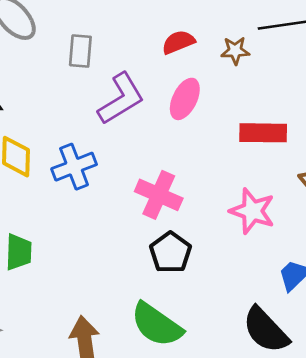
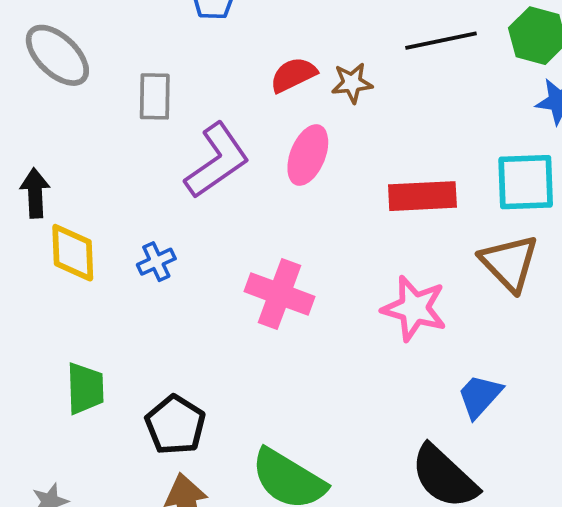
brown star: (235, 51) -> (352, 83), moved
blue cross: (74, 167) -> (156, 262), size x0.6
black pentagon: (170, 252) -> (175, 425), moved

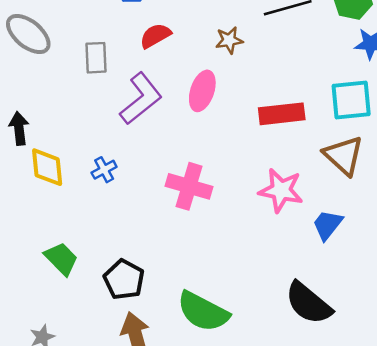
red semicircle: (293, 75) -> (155, 36), moved
green trapezoid: (85, 388) -> (61, 259), turned -39
blue trapezoid: (480, 396) -> (327, 225), moved

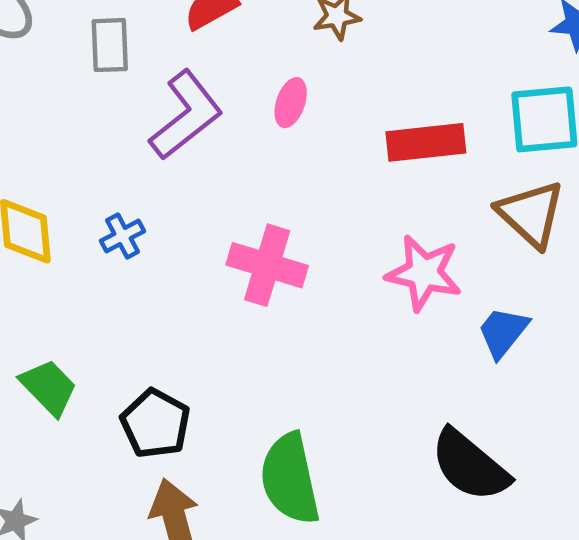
pink ellipse: (202, 91) -> (291, 103), size x0.7
green semicircle: (203, 312) -> (290, 479), turned 50

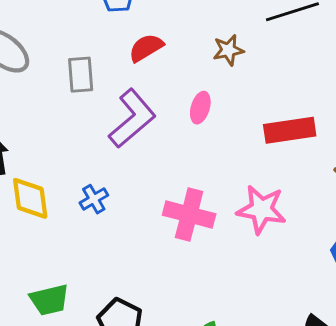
pink star: (424, 273) -> (261, 209), moved
green trapezoid: (49, 387) -> (49, 300), turned 123

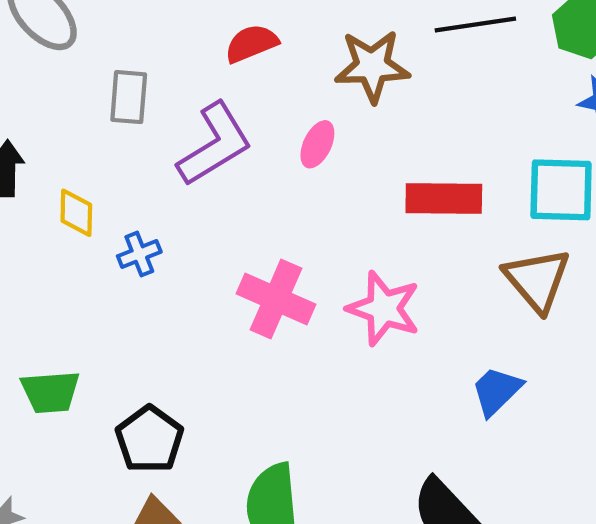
brown star: (228, 50) -> (372, 66), size x1.6
gray rectangle: (81, 75) -> (129, 97), moved
yellow diamond: (30, 198) -> (76, 213), moved, size x0.7

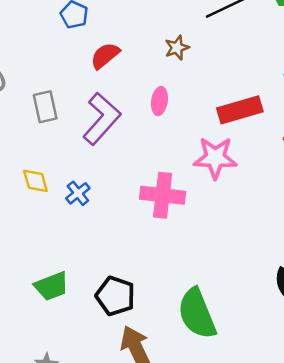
brown star: (372, 66) -> (177, 48), size x0.6
pink star: (384, 308) -> (215, 158), moved

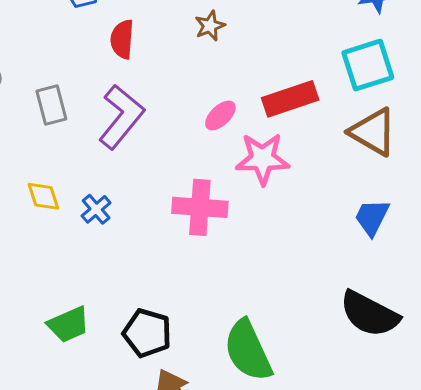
red semicircle: (105, 56) -> (122, 39), turned -44
pink ellipse: (159, 101) -> (220, 115), moved, turned 40

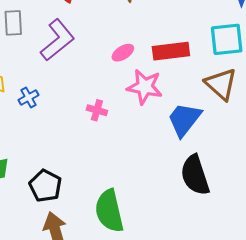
pink cross: (200, 207) -> (97, 110), size x0.6
blue trapezoid: (372, 217) -> (184, 119), moved, size x1.4
black semicircle: (369, 314) -> (195, 175), moved, turned 33

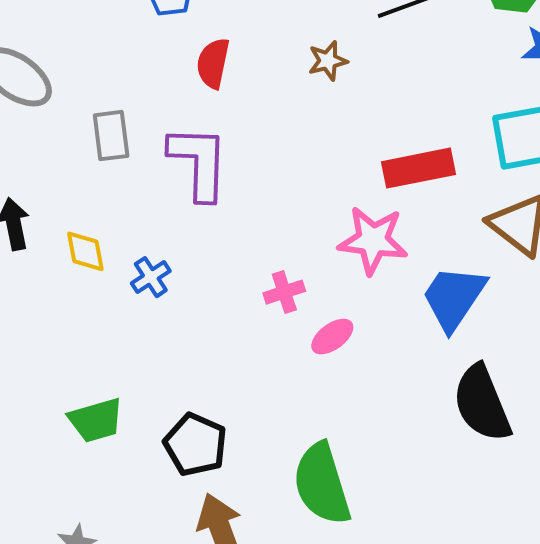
purple L-shape: (58, 40) -> (199, 162), turned -45
pink ellipse: (123, 53) -> (332, 337), moved
pink cross: (97, 110) -> (284, 292), turned -30

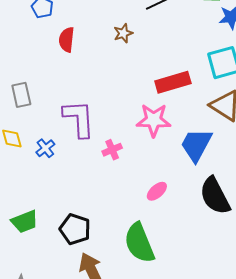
gray rectangle: (111, 136) -> (21, 95), moved
purple L-shape: (199, 162) -> (79, 119), moved
pink ellipse: (332, 337) -> (157, 191), moved

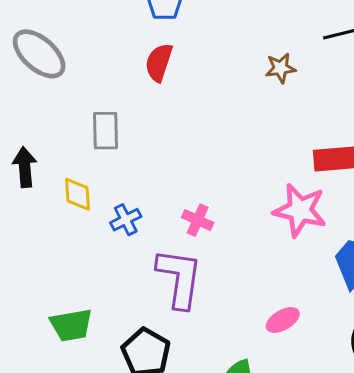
red semicircle: (67, 40) -> (159, 62), moved
purple L-shape: (79, 119) -> (179, 278), moved
pink cross: (112, 150) -> (198, 220), moved, turned 36

